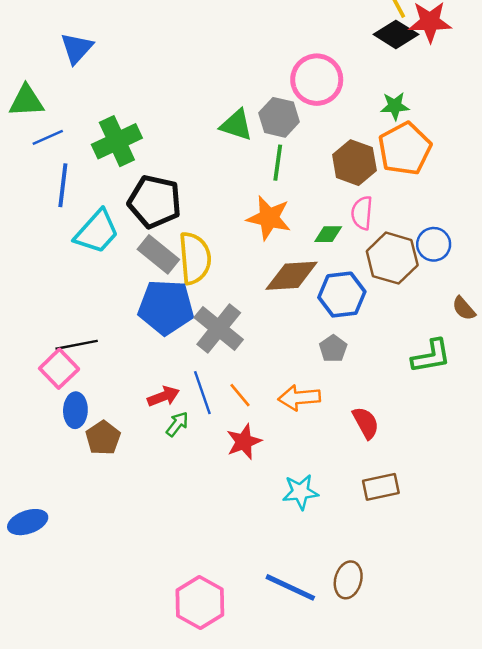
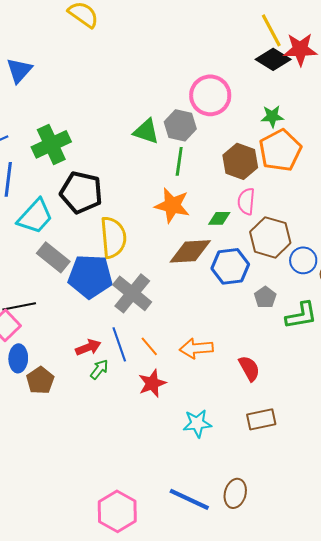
blue circle: (434, 244) -> (303, 260), moved
gray rectangle: (158, 254) -> (53, 257), moved
gray pentagon: (333, 349) -> (265, 297), moved

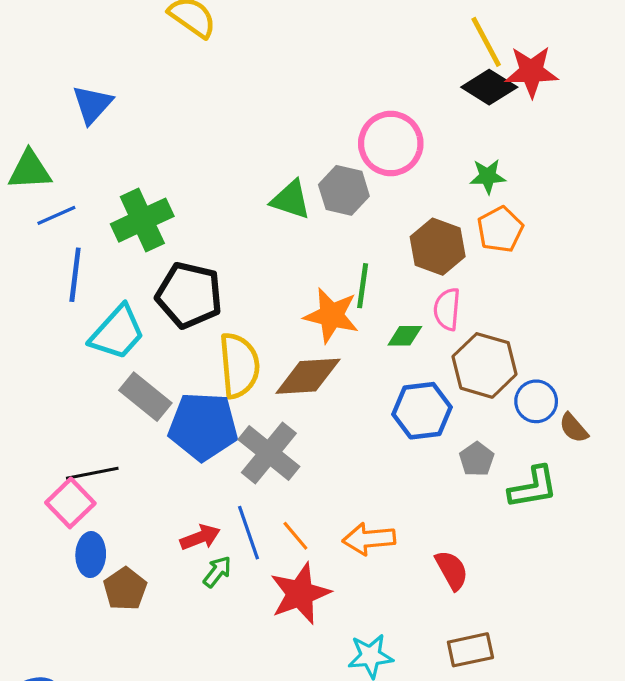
orange pentagon: (280, 150) -> (500, 229), size x0.7
green line: (179, 161) -> (363, 286), moved
brown diamond: (190, 251) -> (308, 376), moved
red star: (152, 383) -> (300, 594), size x1.4

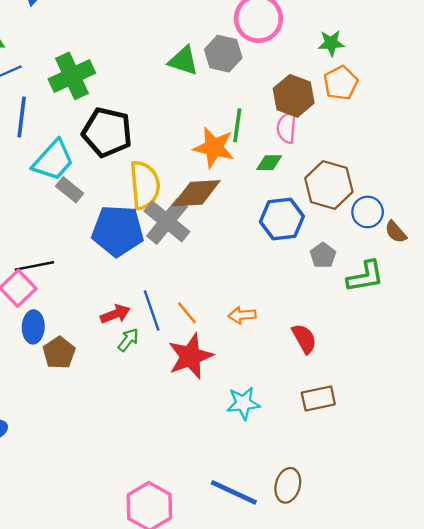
pink semicircle: (447, 309) -> (287, 128), moved
gray rectangle: (145, 397) -> (70, 190), moved, size x0.7
gray cross: (269, 453) -> (167, 221), moved
orange arrow: (369, 539) -> (242, 315), size x0.7

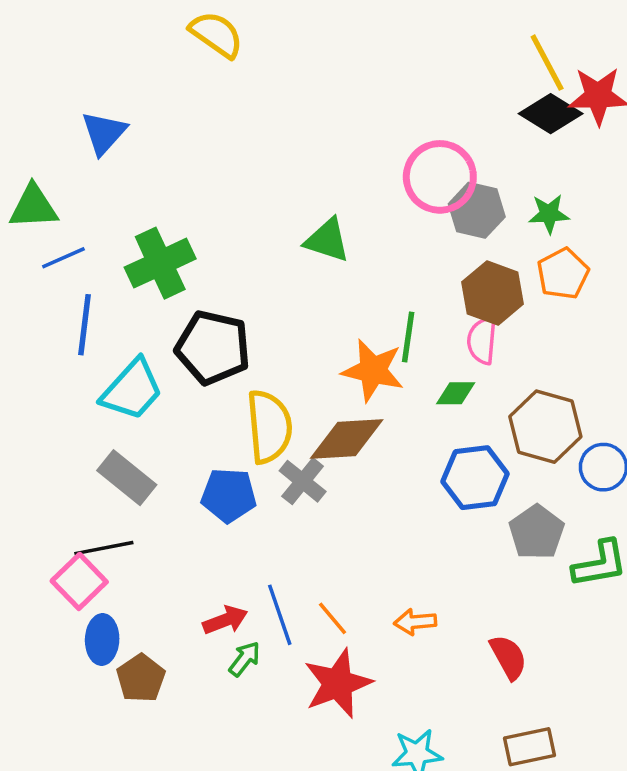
gray hexagon: (223, 54) -> (477, 210), moved
gray rectangle: (70, 190) -> (127, 478), moved, size x1.4
gray cross: (167, 221) -> (303, 481), size x0.7
blue pentagon: (118, 231) -> (229, 495), size x0.7
gray pentagon: (323, 255) -> (537, 532), size x1.4

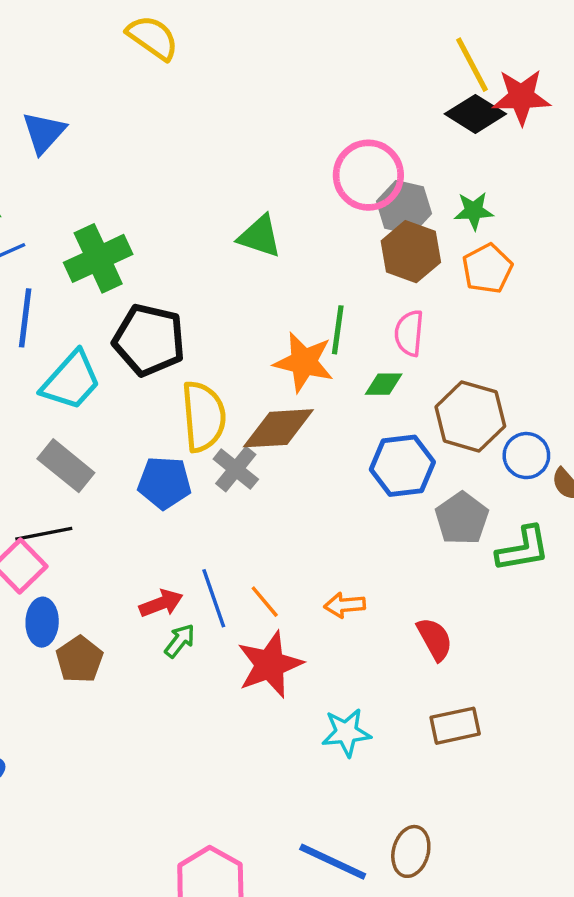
brown hexagon: (493, 293) -> (411, 252), moved

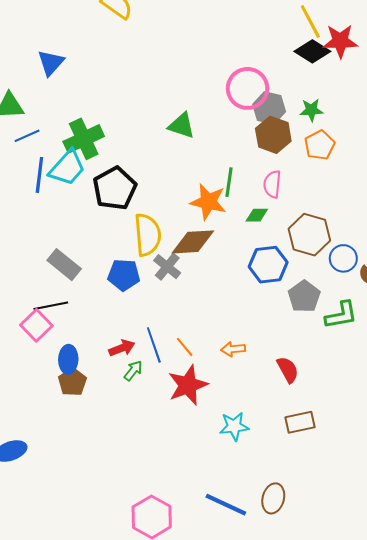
black pentagon: (149, 340) -> (115, 188), turned 30
cyan trapezoid: (71, 381) -> (67, 168), moved
blue ellipse: (42, 622) -> (68, 359), moved

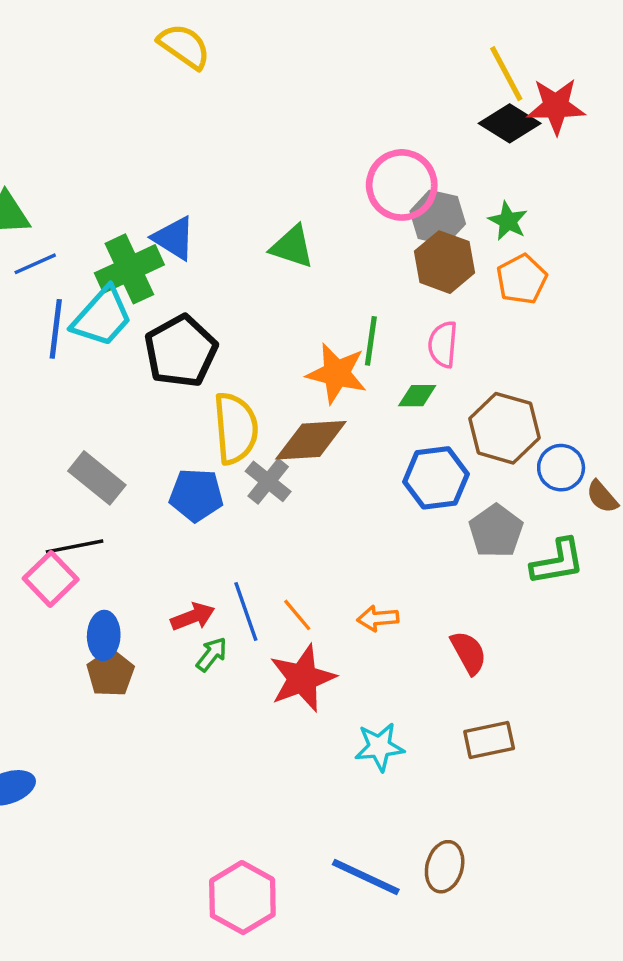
blue triangle: (51, 63) -> (174, 238), moved, turned -40
green star: (311, 110) -> (508, 221), turned 30

